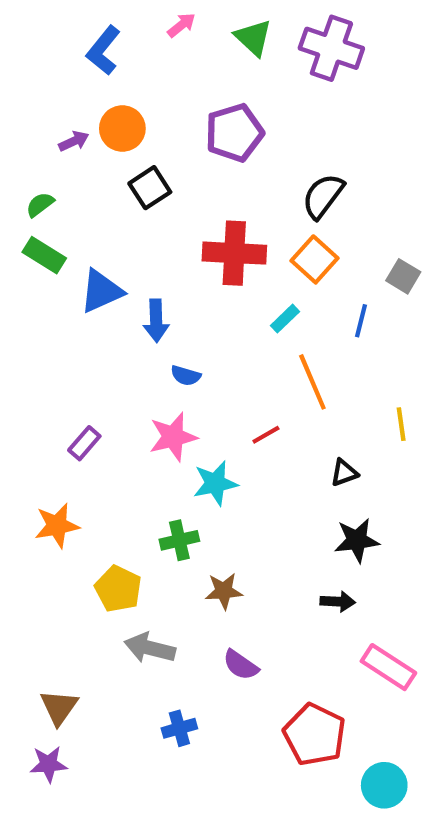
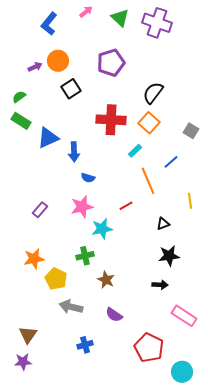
blue line: (361, 321) -> (171, 162), moved, turned 35
orange star: (57, 526) -> (34, 259), moved
brown star: (224, 591) -> (106, 280), turned 30

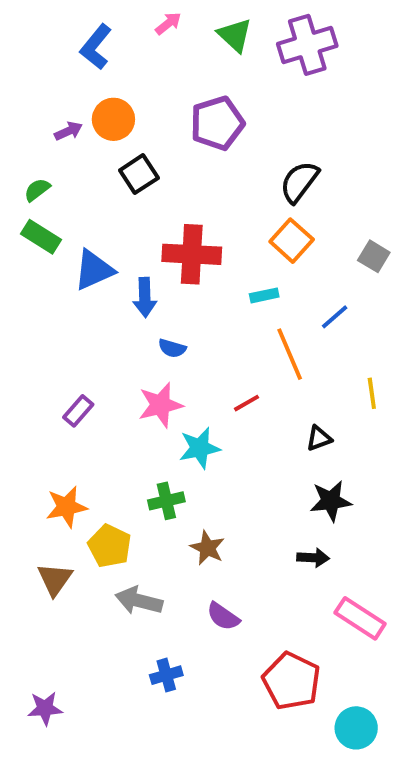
purple cross: (157, 23) -> (307, 45), turned -36
red cross: (111, 120) -> (192, 254), moved
cyan rectangle: (135, 151) -> (264, 295), turned 32
brown triangle: (28, 335) -> (55, 579), moved

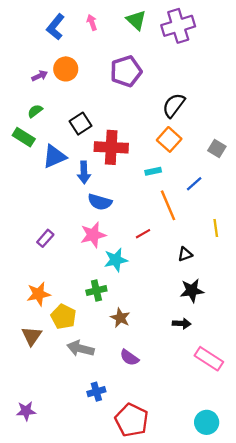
pink arrow: (168, 23) -> (92, 22), moved, turned -70
black square: (139, 174) -> (81, 124), moved
green semicircle: (37, 190) -> (35, 111), moved
blue semicircle: (172, 348) -> (100, 202), size x1.5
red pentagon: (292, 681) -> (132, 420), moved

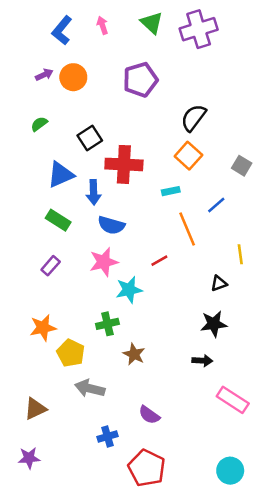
purple arrow: (40, 76) -> (44, 75), moved
green rectangle: (24, 137) -> (58, 220), moved
black triangle: (185, 254) -> (219, 283), moved
brown triangle: (32, 336) -> (35, 409), moved, turned 30
purple semicircle: (129, 358) -> (149, 415), moved

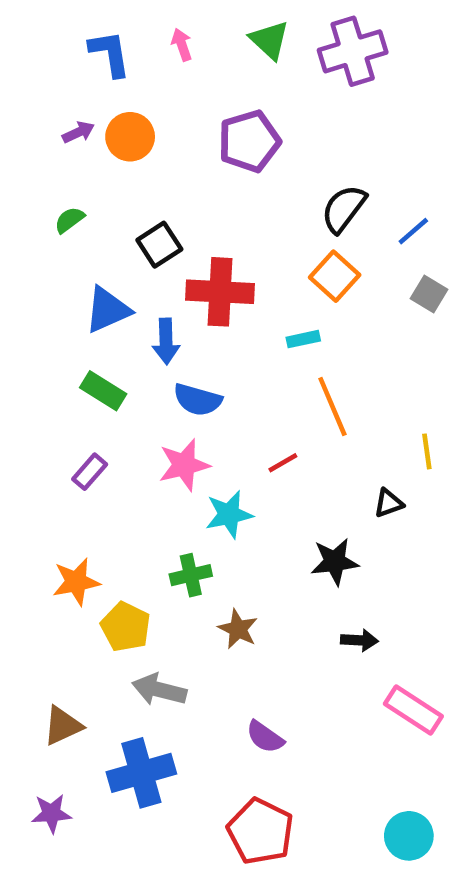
blue L-shape: (62, 30) -> (110, 54), turned 132
blue line: (216, 205) -> (413, 231), moved
black star: (214, 324) -> (335, 562), moved
blue cross: (107, 436) -> (141, 773), moved, size x1.8

